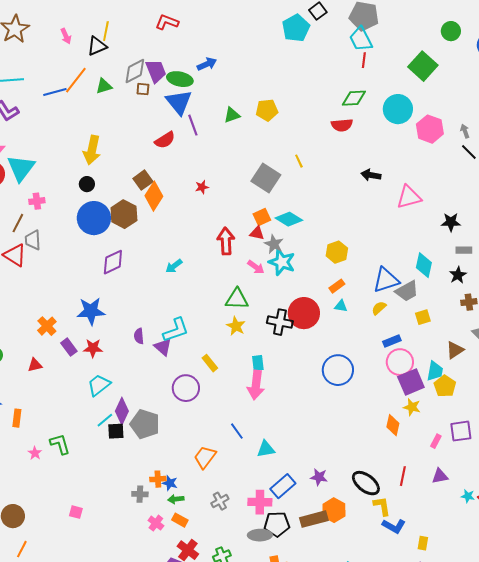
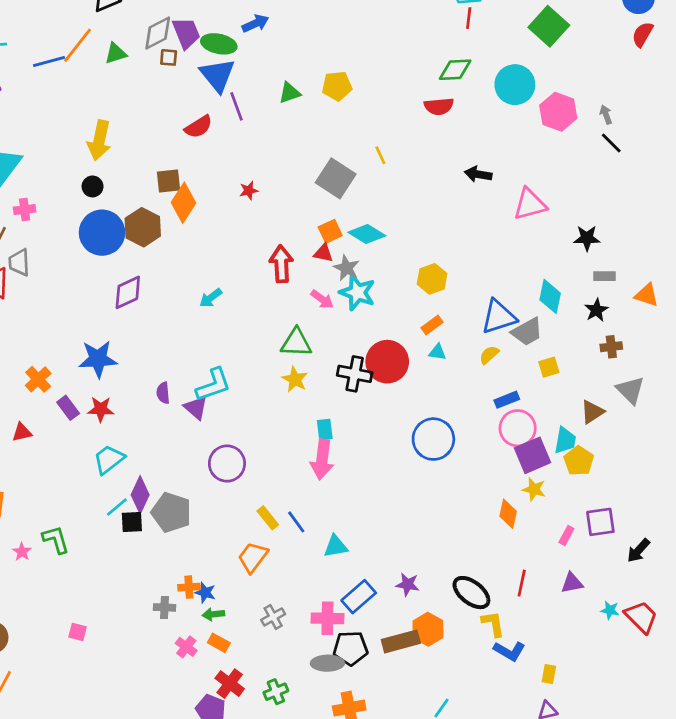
brown square: (143, 180) -> (169, 181), turned 30
yellow rectangle: (210, 363) -> (268, 518), moved

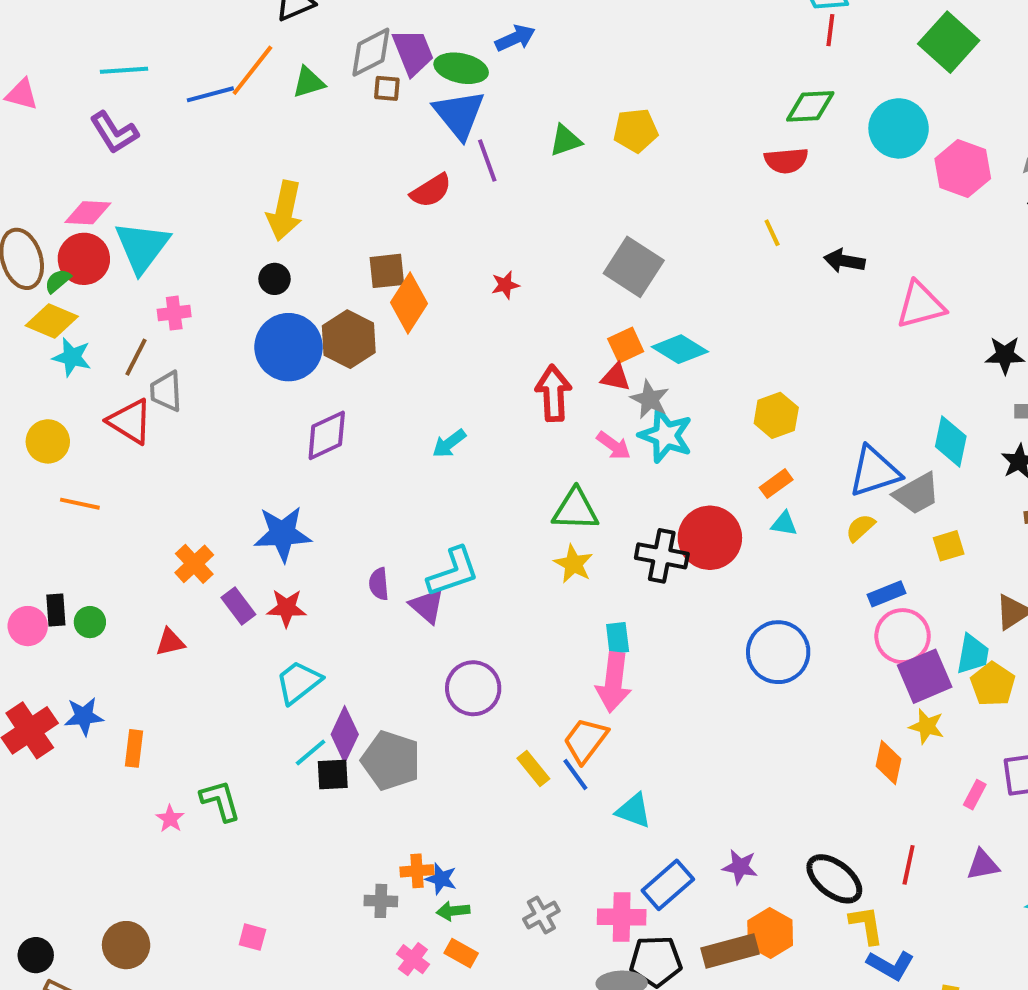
yellow line: (380, 155) -> (772, 233), moved
cyan triangle: (336, 546) -> (634, 811), turned 30
orange trapezoid: (253, 557) -> (586, 740), moved

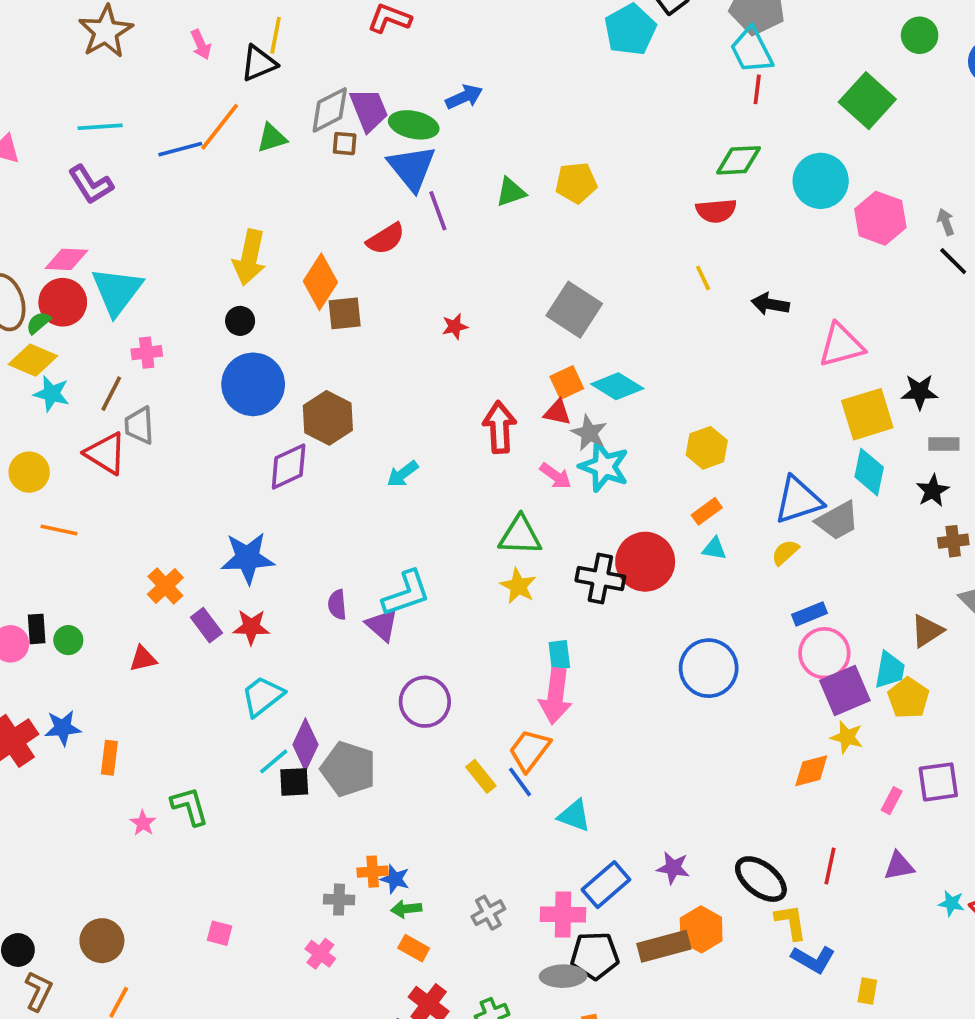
orange diamond: (409, 303) -> (320, 282), moved
brown hexagon: (349, 339) -> (328, 418), moved
yellow square: (949, 546) -> (867, 414), moved, size x1.8
orange diamond: (888, 762) -> (811, 771), turned 63
pink cross: (413, 959) -> (320, 954), moved

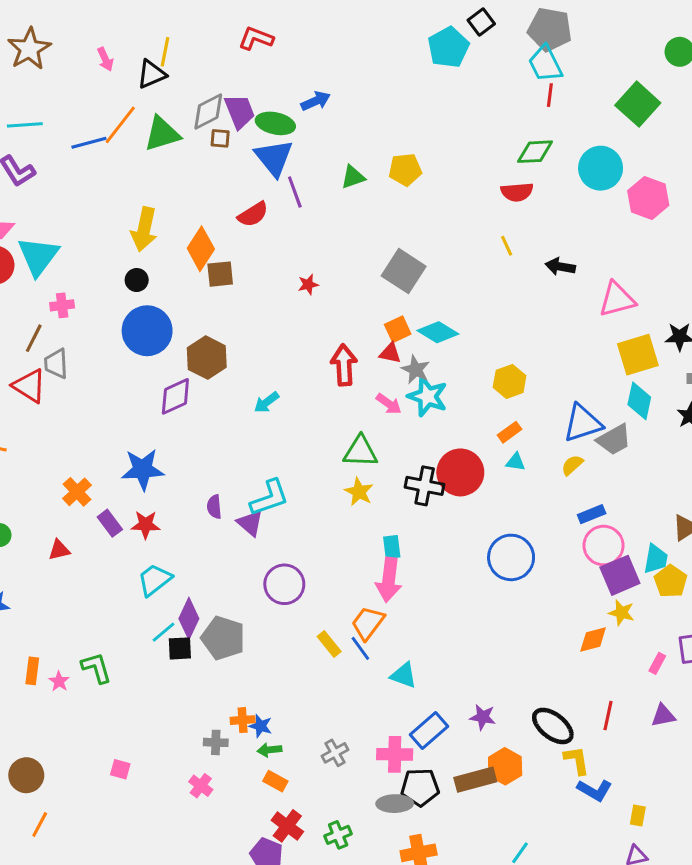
green triangle: (272, 138) -> (162, 134), size x1.5
orange rectangle: (109, 758) -> (32, 671), moved

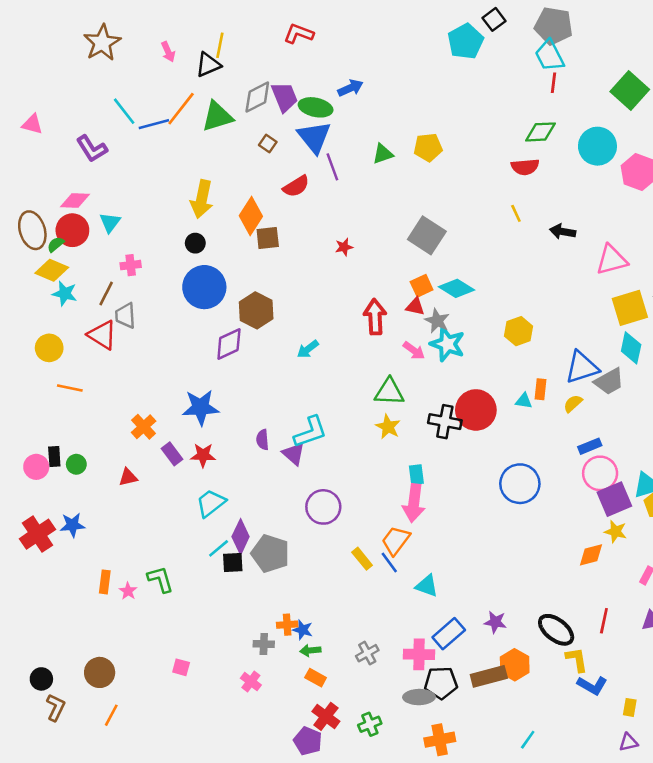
cyan line: (25, 125) -> (124, 111), moved, turned 56
brown square: (220, 138) -> (268, 144), moved, turned 30
cyan triangle: (38, 256) -> (110, 222), size x0.6
orange rectangle: (510, 432) -> (541, 389), moved, turned -48

